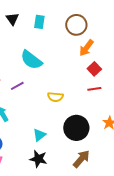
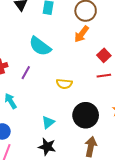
orange arrow: (86, 48) -> (82, 34), moved
purple line: (17, 86) -> (26, 73), turned -32
brown arrow: (81, 159) -> (91, 147), turned -30

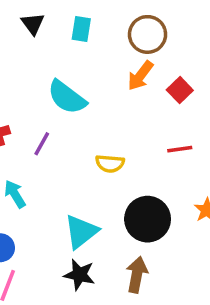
red square: (104, 55) -> (180, 90), moved
cyan triangle: (48, 122) -> (81, 232), size x1.5
brown arrow: (91, 147) -> (137, 275), moved

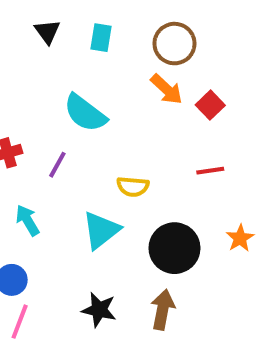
orange arrow: (140, 76) -> (167, 89), turned -84
cyan triangle: (81, 232) -> (101, 230), moved

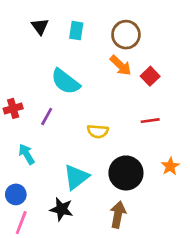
cyan triangle: (101, 230) -> (76, 177), moved
black star: (99, 310) -> (61, 209), moved

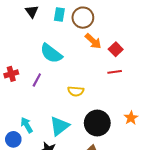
brown circle: (126, 35) -> (83, 18), moved
red line: (150, 121) -> (115, 72), moved
cyan arrow: (27, 154) -> (27, 125), moved

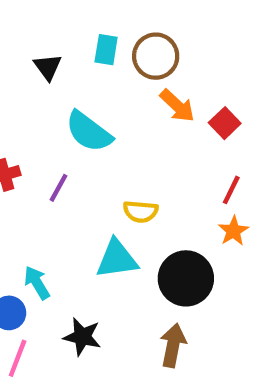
black triangle: (32, 11) -> (48, 67), moved
red line: (115, 72) -> (231, 190), moved, turned -56
orange star: (131, 118) -> (233, 231), moved
cyan triangle: (59, 126) -> (117, 259), moved, turned 30

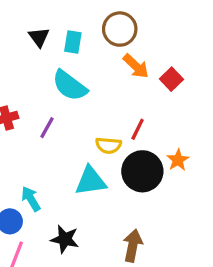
cyan rectangle: (106, 50) -> (73, 42), moved
red line: (231, 190) -> (138, 129), moved
black circle: (186, 278) -> (142, 171), moved

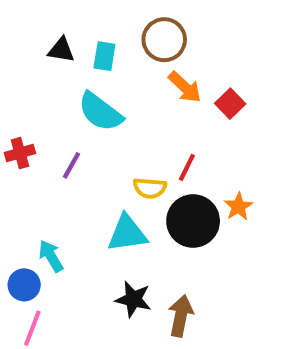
black triangle: (39, 37) -> (61, 50), turned -45
black star: (65, 239) -> (133, 299), moved

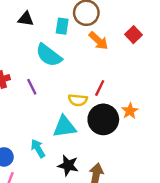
cyan rectangle: (104, 56) -> (62, 26), moved
red square: (230, 104) -> (134, 35), moved
purple line: (71, 165) -> (32, 87), turned -56
cyan arrow: (51, 256) -> (38, 148), moved

